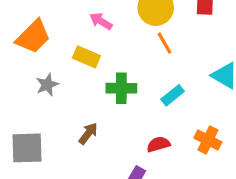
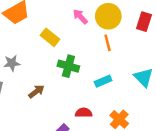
pink arrow: (101, 21) -> (80, 17), moved
gray star: (47, 85) -> (12, 63), moved

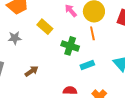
gray star: (12, 63) -> (15, 38), moved
green cross: (68, 66) -> (70, 46), moved

